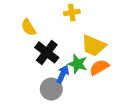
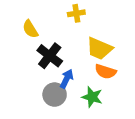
green star: (78, 64) -> (92, 97), moved
orange semicircle: (99, 67) -> (105, 72), turned -132

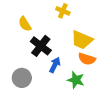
yellow cross: (76, 13) -> (63, 11), turned 32
gray circle: (55, 95) -> (22, 78), moved

